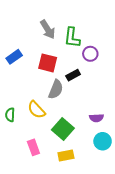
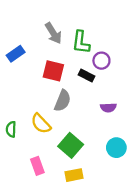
blue rectangle: (14, 57) -> (16, 54), moved
black rectangle: (73, 75) -> (87, 76), moved, turned 56
purple semicircle: (96, 118) -> (108, 108), moved
cyan circle: (103, 141) -> (116, 148), moved

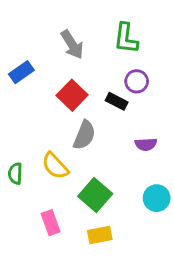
green L-shape: (81, 42) -> (126, 38), moved
red square: (53, 71) -> (72, 95), turned 30

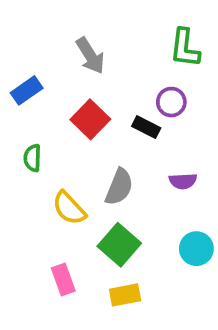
green L-shape: (126, 38) -> (185, 48), moved
gray semicircle: (84, 135) -> (119, 187), moved
green semicircle: (15, 174) -> (32, 158), moved

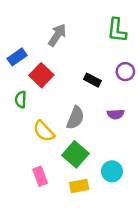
gray arrow: (90, 56) -> (57, 35), turned -115
purple circle: (171, 102) -> (125, 72), moved
red square: (90, 119) -> (41, 75), moved
cyan circle: (196, 249) -> (112, 171), moved

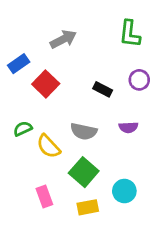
gray arrow: (57, 35) -> (63, 39), turned 30
green semicircle: (21, 100) -> (23, 129), moved, turned 63
gray semicircle: (75, 118) -> (84, 131), turned 80

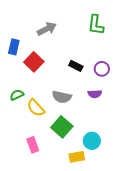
blue rectangle: (19, 64) -> (14, 47), turned -42
purple circle: (139, 80) -> (102, 69), moved
yellow rectangle: (88, 207) -> (77, 157), moved

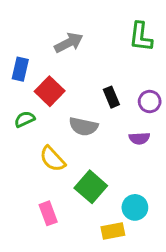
black rectangle: (76, 66) -> (111, 97), turned 40
green semicircle: (17, 95) -> (25, 119), moved
gray semicircle: (62, 97) -> (83, 127), moved

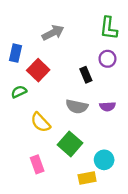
purple circle: (150, 102) -> (107, 59), moved
gray semicircle: (83, 127) -> (77, 106), moved

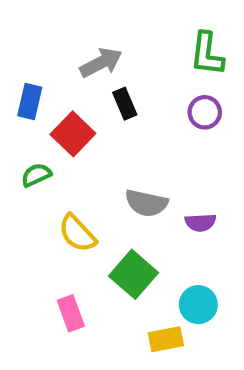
black rectangle: (86, 75) -> (125, 104), moved
purple semicircle: (107, 106) -> (200, 222), moved

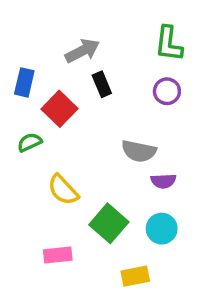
gray semicircle: (146, 203) -> (139, 151), moved
cyan circle: (198, 305) -> (162, 229), moved
pink rectangle: (71, 313) -> (58, 255), turned -76

